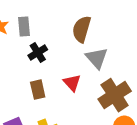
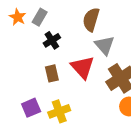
gray rectangle: (24, 26) -> (40, 17), turned 35
red triangle: (72, 83) -> (82, 67), size x1.5

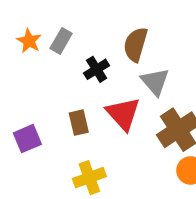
black cross: (52, 40) -> (97, 69), moved
purple square: (31, 108) -> (27, 139), moved

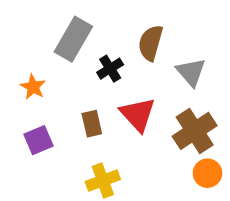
orange star: (29, 41) -> (33, 87), moved
gray rectangle: (61, 41) -> (73, 39), size x1.6
gray triangle: (155, 82) -> (191, 72), moved

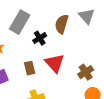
gray triangle: (191, 72) -> (87, 16), moved
brown cross: (195, 131) -> (86, 72), size x0.7

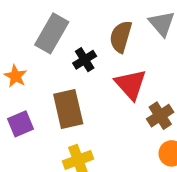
red triangle: (55, 63) -> (131, 84), moved
brown rectangle: (30, 68) -> (68, 109), size x1.6

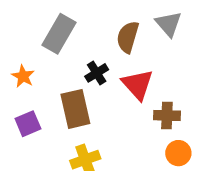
black cross: (85, 60) -> (97, 73), moved
brown cross: (160, 116) -> (167, 115), turned 35

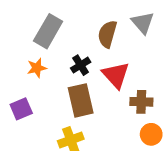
orange star: (23, 76) -> (37, 68), moved, turned 30
brown rectangle: (75, 109) -> (81, 100), moved

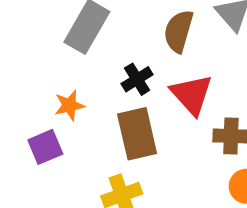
orange star: (37, 68) -> (69, 105), moved

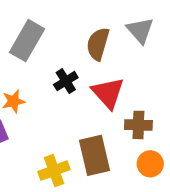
brown rectangle: (137, 134) -> (95, 155), moved

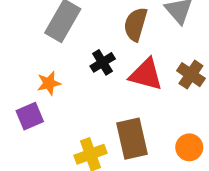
red triangle: (108, 93) -> (146, 75), turned -33
brown cross: (138, 125) -> (191, 75), moved, turned 32

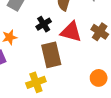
brown rectangle: (132, 139) -> (51, 55), moved

